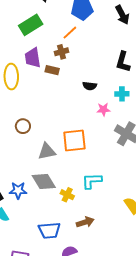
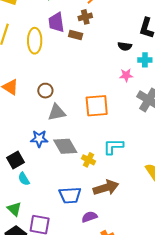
black semicircle: (90, 86) -> (125, 46), moved
gray triangle: (47, 151) -> (57, 112), moved
blue star: (18, 190) -> (39, 139), moved
brown arrow: (85, 222) -> (106, 188), size x1.4

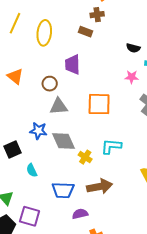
purple trapezoid: (56, 22) -> (72, 65), moved
cyan semicircle: (24, 179) -> (32, 170), moved

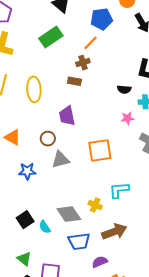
blue star: (38, 131) -> (27, 171), moved
gray diamond: (64, 141) -> (69, 214), moved
black square: (13, 149) -> (25, 220), moved

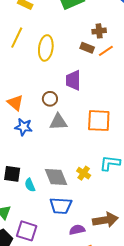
orange line: (90, 43) -> (106, 51), moved
orange triangle: (13, 137) -> (15, 103), moved
black square: (25, 220) -> (12, 174), turned 30
brown arrow: (114, 232) -> (105, 220), moved

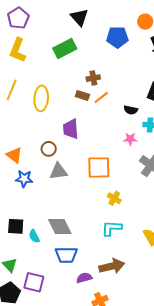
cyan L-shape: (110, 163) -> (112, 228), moved
yellow cross: (84, 173) -> (114, 198), moved

